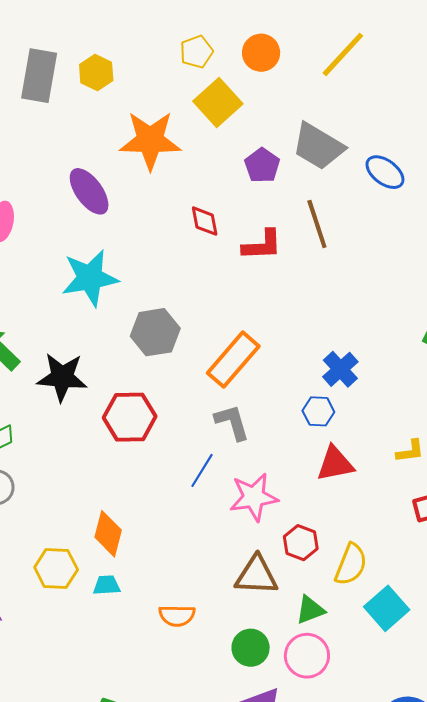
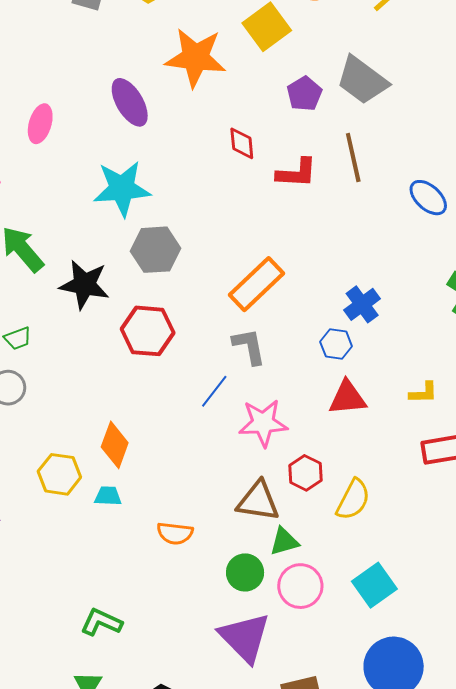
blue ellipse: (385, 172) -> (428, 198), moved
gray hexagon: (155, 332) -> (156, 250), moved
cyan square: (387, 608) -> (374, 585), moved
green triangle: (310, 610) -> (284, 541), moved

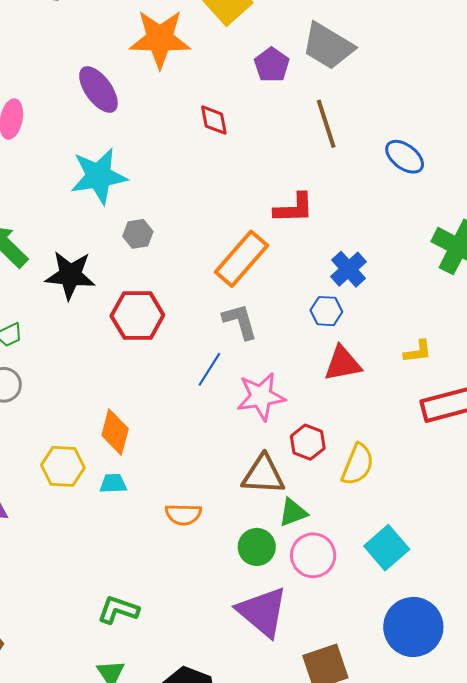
red L-shape: (297, 173) -> (294, 208), moved
gray hexagon: (156, 250) -> (138, 234), size x0.6

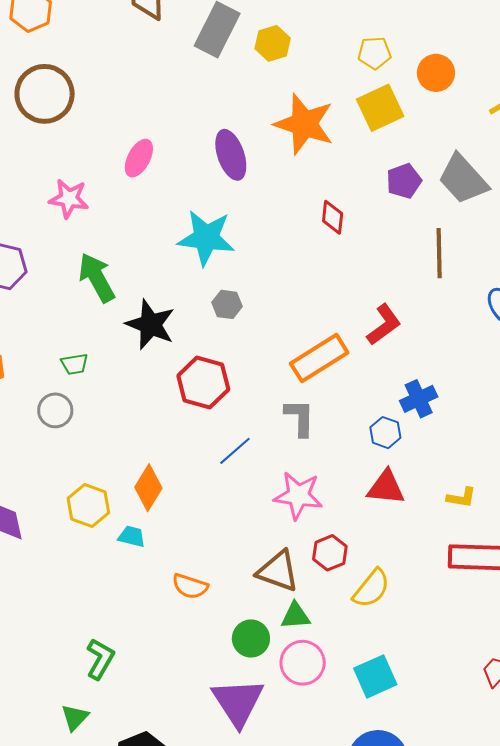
red L-shape: (294, 208) -> (384, 325), turned -51
blue line: (209, 369) -> (235, 451), moved
green L-shape: (118, 610) -> (100, 659), turned 84

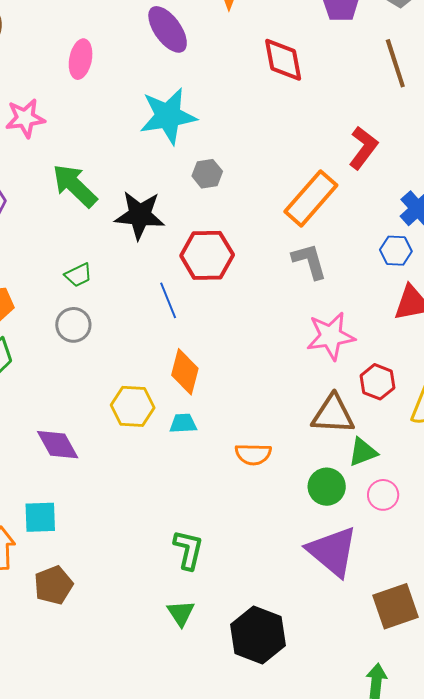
red diamond: (333, 217) -> (283, 60), size x1.4
blue line: (235, 451) -> (168, 300), moved, turned -54
pink circle: (303, 663) -> (383, 495), size x0.7

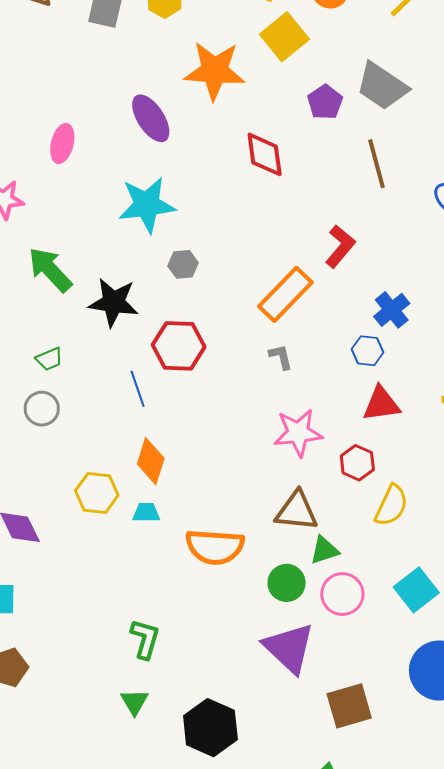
gray L-shape: (309, 261) -> (281, 357), size x0.7
red hexagon: (377, 382) -> (357, 463), moved
orange semicircle: (253, 454) -> (215, 547), size x1.6
pink circle: (383, 495) -> (342, 594), size x1.4

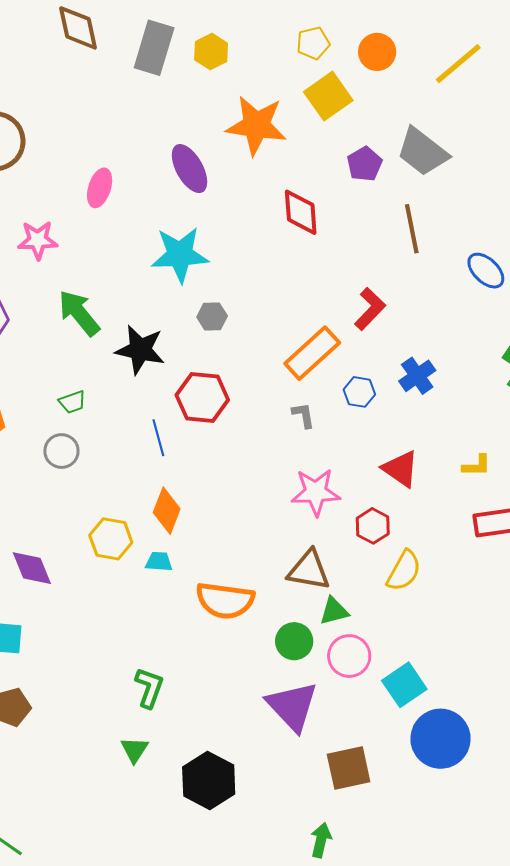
blue hexagon: (368, 351) -> (359, 392), moved
red triangle: (381, 404) -> (401, 469), turned 39
cyan square: (416, 590) -> (404, 685), moved

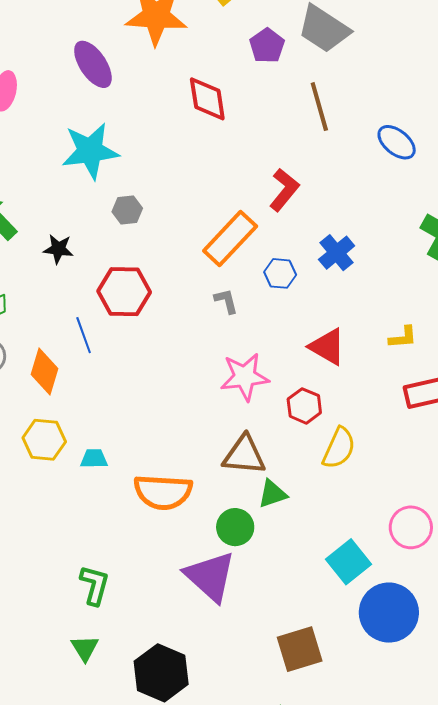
black star: (140, 350) -> (58, 249), size x0.6
orange diamond: (167, 511) -> (44, 371), moved
pink circle: (349, 656) -> (411, 527), moved
purple triangle: (292, 706) -> (210, 576), moved

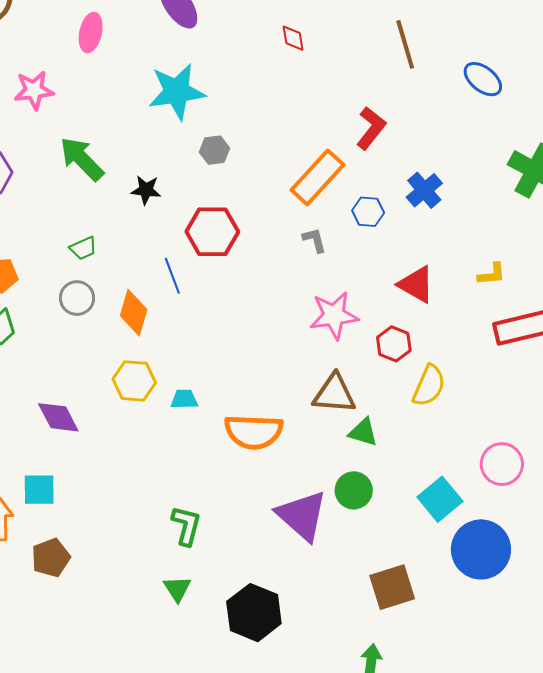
red diamond: (207, 99) -> (293, 38), size x0.6
green triangle: (273, 494) -> (363, 432), turned 36
green circle: (235, 527) -> (354, 490), moved

